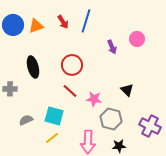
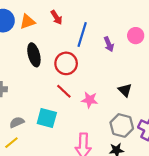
blue line: (86, 21) -> (82, 35), moved
black ellipse: (33, 67) -> (34, 55), moved
gray hexagon: (111, 119) -> (122, 125), moved
yellow line: (52, 138) -> (11, 143), moved

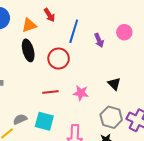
orange triangle: (28, 22) -> (29, 25), moved
red line: (64, 91) -> (50, 92), moved, turned -49
cyan square: (47, 118) -> (44, 121), moved
gray semicircle: (17, 122) -> (20, 119), moved

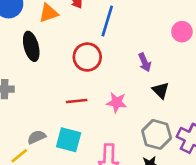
pink circle: (124, 32) -> (182, 32), moved
purple arrow: (99, 40) -> (145, 62), moved
black ellipse: (28, 50) -> (31, 46), moved

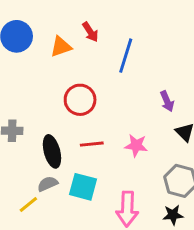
black ellipse: (31, 46) -> (52, 151), moved
red circle: (87, 57) -> (80, 100), moved

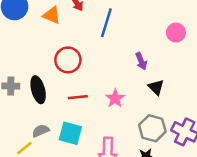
orange triangle: (61, 47) -> (52, 15), turned 42
pink star: (136, 146) -> (115, 98), turned 30
black ellipse: (52, 151) -> (38, 90), moved

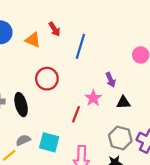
black triangle: (156, 87) -> (123, 102), turned -48
red line: (78, 97) -> (76, 114), moved, turned -63
pink star: (115, 98) -> (93, 98), moved

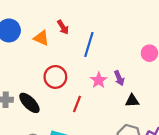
pink star: (93, 98) -> (99, 80), moved
black ellipse: (21, 105) -> (29, 103), turned -30
red line: (76, 114) -> (77, 104), moved

